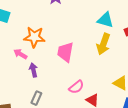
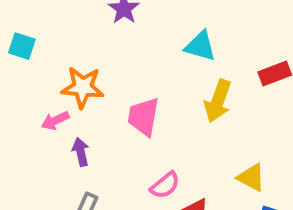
cyan triangle: (105, 20) -> (200, 46), moved
pink arrow: (20, 54) -> (55, 121), turned -56

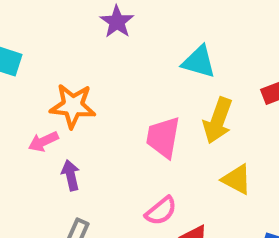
pink trapezoid: (143, 117) -> (163, 137), moved
yellow triangle: (251, 177) -> (237, 179), moved

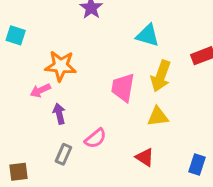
yellow triangle: (237, 179) -> (158, 117), moved, turned -35
pink semicircle: (161, 211) -> (95, 138), moved

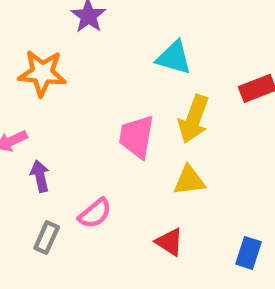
orange star: (61, 66) -> (42, 73), moved

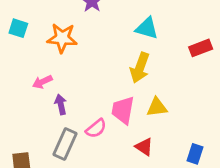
yellow arrow: (194, 119) -> (140, 68), moved
pink trapezoid: (137, 137) -> (123, 110), moved
gray rectangle: (47, 238) -> (65, 144), size x1.5

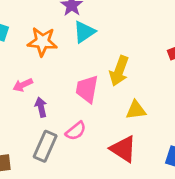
cyan triangle: (147, 28) -> (84, 32), moved, turned -50
pink trapezoid: (123, 110) -> (87, 89), moved
red triangle: (144, 147) -> (123, 149), size x1.5

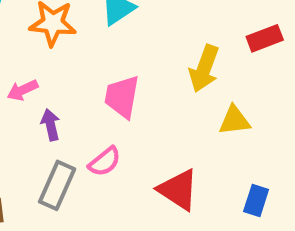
yellow arrow: (119, 71) -> (204, 69), moved
yellow triangle: (136, 110) -> (234, 120), moved

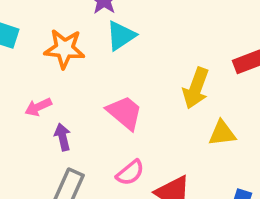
pink trapezoid: (122, 97) -> (125, 113), turned 120
pink semicircle: (105, 162) -> (130, 173), moved

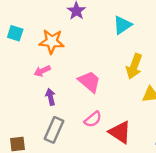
cyan triangle: (121, 36) -> (122, 25), moved
pink arrow: (38, 107) -> (42, 71), moved

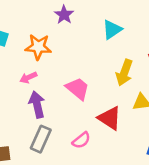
purple arrow: (51, 97) -> (37, 105), size x1.5
pink semicircle: (93, 119) -> (81, 140), moved
red triangle: (120, 132) -> (110, 118), moved

